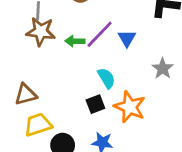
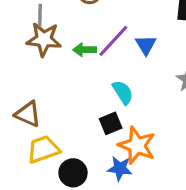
brown triangle: (26, 95) -> (28, 114), turned 40
orange star: (130, 107) -> (137, 145), moved

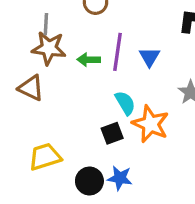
purple line: (113, 41) -> (117, 52), turned -36
brown triangle: (28, 114) -> (31, 88), moved
orange star: (137, 145) -> (151, 124), moved
black circle: (73, 173) -> (89, 181), moved

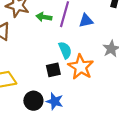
blue triangle: (149, 57) -> (86, 21), turned 40

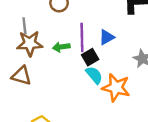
black square: (53, 70) -> (90, 57), moved

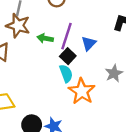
blue triangle: (107, 37) -> (89, 43), turned -35
black square: (90, 57) -> (68, 56), turned -35

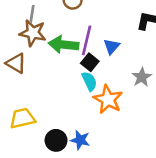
green arrow: (45, 38) -> (63, 45), size x1.6

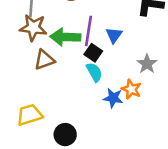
brown triangle: (16, 63) -> (44, 60), moved, turned -45
orange star: (108, 99) -> (131, 89), moved, size x0.7
blue star: (80, 140) -> (113, 98), moved

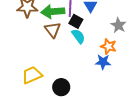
brown triangle: (44, 60) -> (53, 30), moved, turned -42
blue star: (113, 98) -> (103, 62), moved

